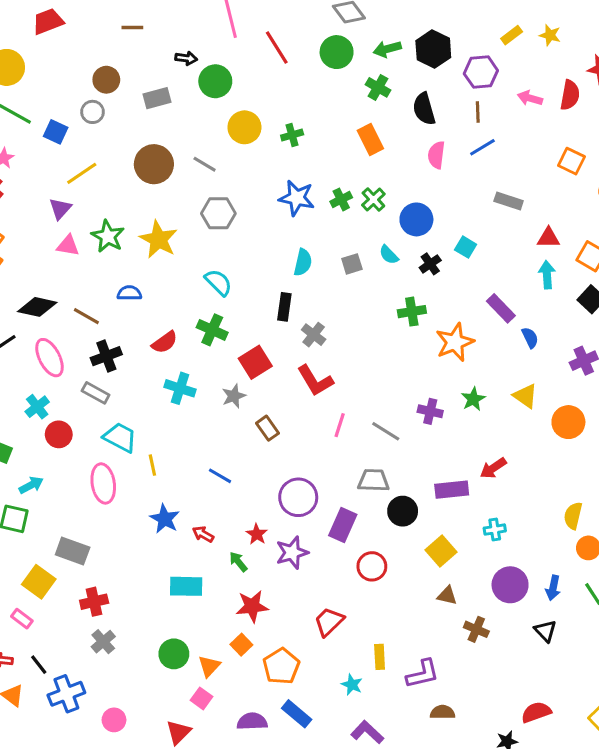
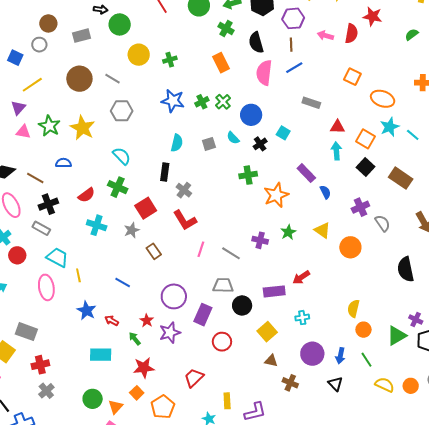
pink semicircle: (436, 155) -> (264, 73), size x1.4

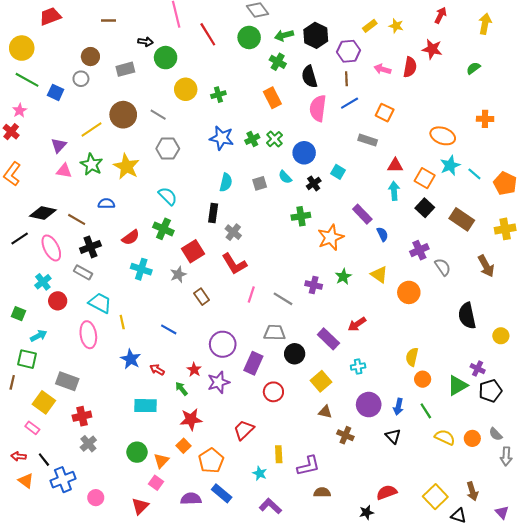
orange square: (352, 77) -> (385, 113), moved
yellow line: (32, 85) -> (92, 130), moved
purple rectangle: (274, 291) -> (328, 339), turned 50

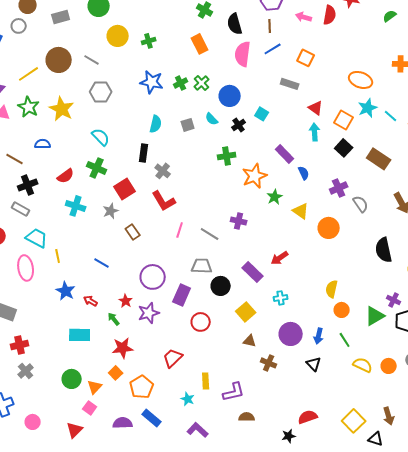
red triangle: (395, 165) -> (316, 108), turned 35
green star: (343, 277) -> (275, 197), moved

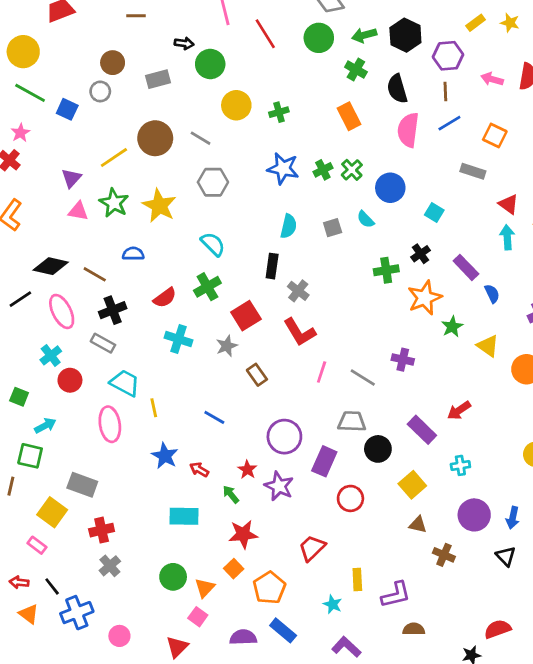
black cross: (239, 125) -> (421, 254), moved
green cross: (97, 168) -> (207, 287), turned 36
purple star: (149, 313) -> (279, 486), turned -30

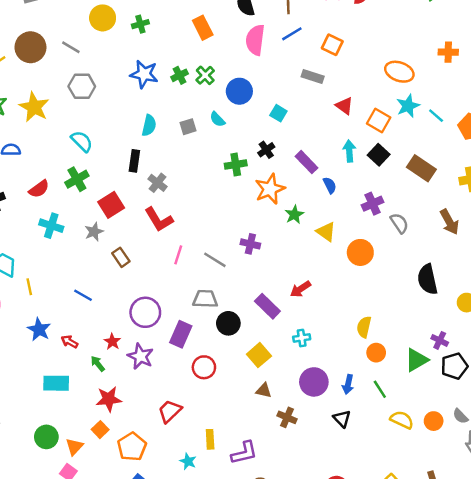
cyan arrow: (507, 237) -> (349, 151), moved

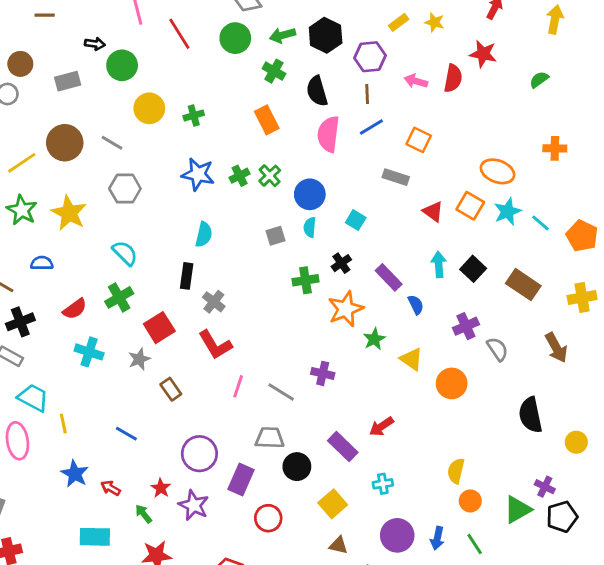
cyan semicircle: (217, 119) -> (310, 227), moved, turned 49
orange square: (379, 121) -> (470, 206), moved
gray square: (188, 127) -> (275, 236), moved

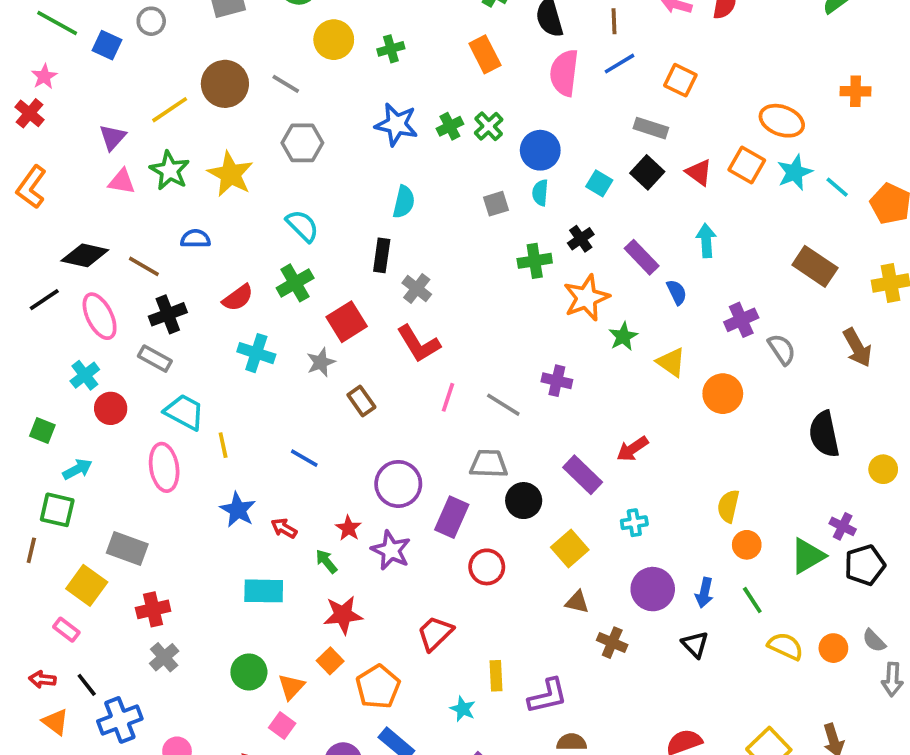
black square: (473, 269) -> (647, 172), moved

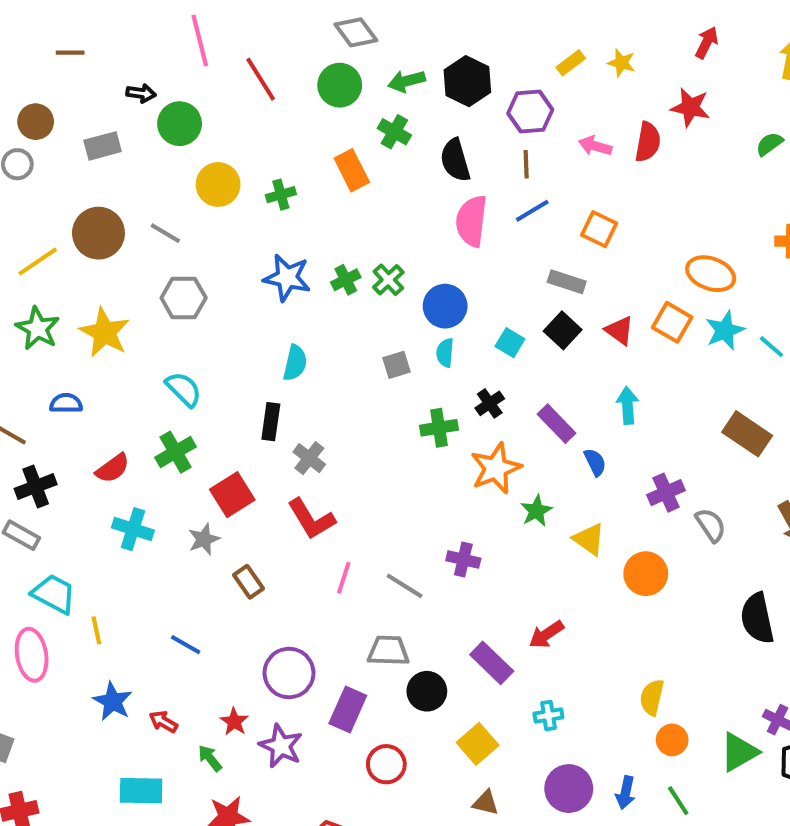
orange rectangle: (485, 54) -> (352, 170), moved

